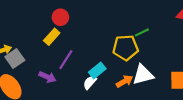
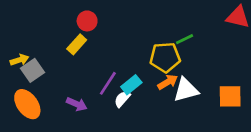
purple line: (66, 60) -> (108, 83), moved
purple arrow: (47, 77) -> (77, 104), moved
orange arrow: (124, 81) -> (168, 82), moved

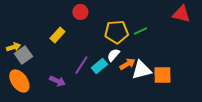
red circle: (87, 21) -> (80, 12), moved
yellow pentagon: (165, 57) -> (116, 32), moved
orange square: (230, 96) -> (162, 75), moved
white semicircle: (122, 99) -> (113, 55), moved

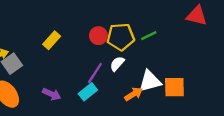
red circle: (80, 12) -> (98, 36), moved
orange arrow: (127, 64) -> (134, 94), moved
purple line: (81, 65) -> (95, 73), moved
cyan rectangle: (99, 66) -> (88, 92), moved

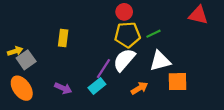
red circle: (98, 36) -> (124, 12), moved
yellow rectangle: (52, 40) -> (63, 38), turned -35
white semicircle: (117, 64) -> (124, 60), size x1.6
white triangle: (150, 81) -> (160, 61), moved

